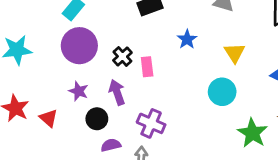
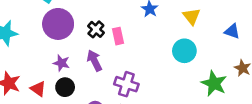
black circle: (97, 119) -> (65, 87), moved

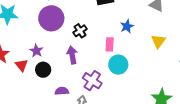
pink rectangle: (118, 36) -> (110, 44), moved
cyan circle: (184, 51) -> (118, 65), moved
purple star: (61, 63) -> (36, 51), moved

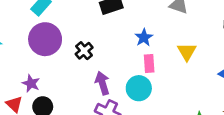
pink rectangle: (110, 44) -> (149, 63), moved
purple arrow: (72, 55) -> (102, 83), moved

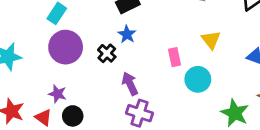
blue star: (144, 38) -> (127, 34), moved
cyan circle: (139, 88) -> (198, 79), moved

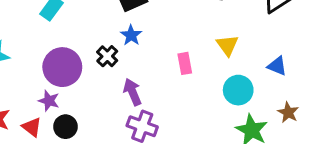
purple circle: (66, 47) -> (62, 67), moved
cyan circle: (198, 79) -> (238, 90), moved

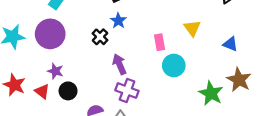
purple circle: (62, 67) -> (50, 34), moved
cyan circle: (238, 90) -> (174, 65), moved
brown star: (288, 112) -> (239, 80), size x1.5

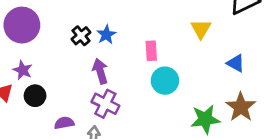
blue star: (118, 21) -> (106, 35), moved
yellow triangle: (192, 28) -> (201, 29), moved
green star: (211, 93) -> (205, 119), turned 30

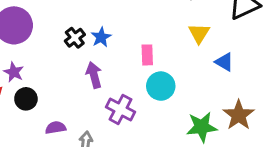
blue triangle: (236, 63) -> (224, 62), moved
purple cross: (105, 104) -> (121, 109), moved

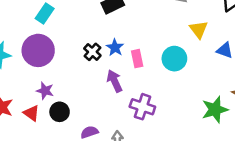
pink rectangle: (147, 55) -> (137, 59), moved
cyan circle: (161, 86) -> (174, 59), moved

